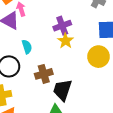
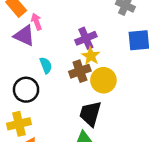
yellow circle: (98, 57) -> (103, 80), moved
brown cross: (44, 74) -> (80, 71), moved

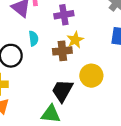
purple cross: (86, 38) -> (64, 15), moved
yellow circle: (103, 80) -> (91, 76), moved

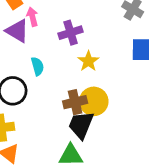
brown cross: (62, 51) -> (75, 102), moved
yellow circle: (91, 76) -> (94, 101), moved

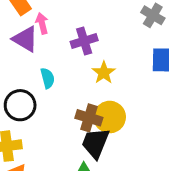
brown cross: (75, 102) -> (89, 118), turned 30

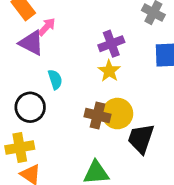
pink arrow: (42, 23) -> (47, 27), turned 60
purple cross: (84, 41) -> (111, 44), moved
black trapezoid: (95, 143) -> (141, 139), moved

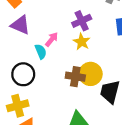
pink arrow: (47, 27) -> (52, 39), moved

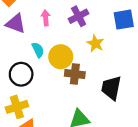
pink arrow: (52, 39) -> (46, 18), moved, turned -40
yellow star: (82, 42) -> (95, 43), moved
yellow circle: (90, 74) -> (61, 57), moved

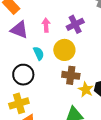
yellow star: (95, 43) -> (86, 90), moved
yellow circle: (61, 57) -> (64, 50), moved

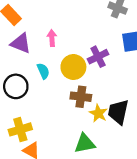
purple cross: (75, 24) -> (98, 57), moved
black circle: (23, 75) -> (16, 86), moved

